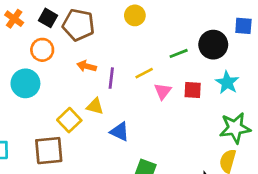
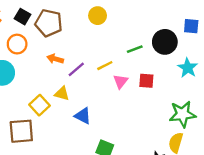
purple line: (111, 78) -> (76, 69), turned 42
cyan star: (227, 83) -> (188, 68), moved

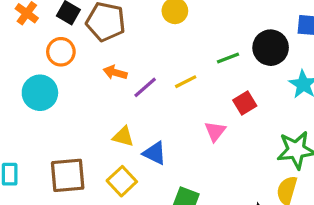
pink triangle: (121, 81) -> (215, 131), moved
red square: (146, 81) -> (245, 103), turned -35
yellow triangle: (62, 94) -> (123, 137), moved
yellow square: (39, 105) -> (122, 181), moved

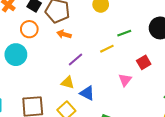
green line: (228, 58) -> (124, 33), moved
orange arrow: (115, 73) -> (64, 34), moved
purple line: (145, 87) -> (76, 60), moved

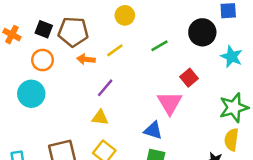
yellow line: (107, 49) -> (115, 50), moved
pink triangle: (125, 80) -> (170, 103), size x1.5
blue triangle: (87, 93) -> (153, 130), moved

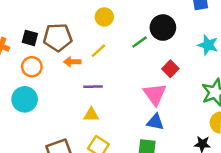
black circle: (202, 32) -> (163, 28), moved
purple line: (105, 88) -> (93, 87), turned 54
blue triangle: (153, 130) -> (155, 122), moved

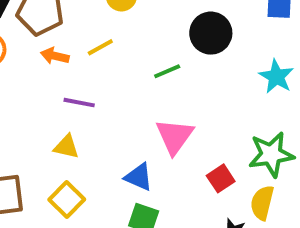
green line: (140, 42) -> (167, 71), moved
red square: (170, 69) -> (221, 178), moved
blue triangle: (155, 122) -> (139, 177), moved

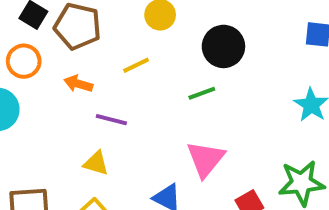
black circle: (211, 33) -> (223, 46), moved
orange arrow: (55, 56) -> (78, 84), moved

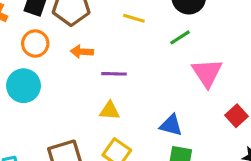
yellow line: (136, 65) -> (134, 18), moved, turned 55
pink triangle: (205, 159) -> (207, 73), moved

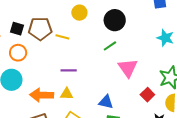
yellow line: (134, 18) -> (62, 37), moved
orange arrow: (82, 52) -> (42, 95), moved, size x1.6

